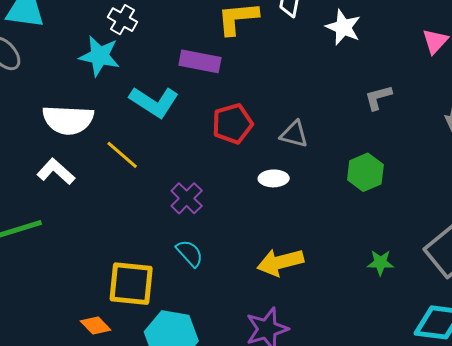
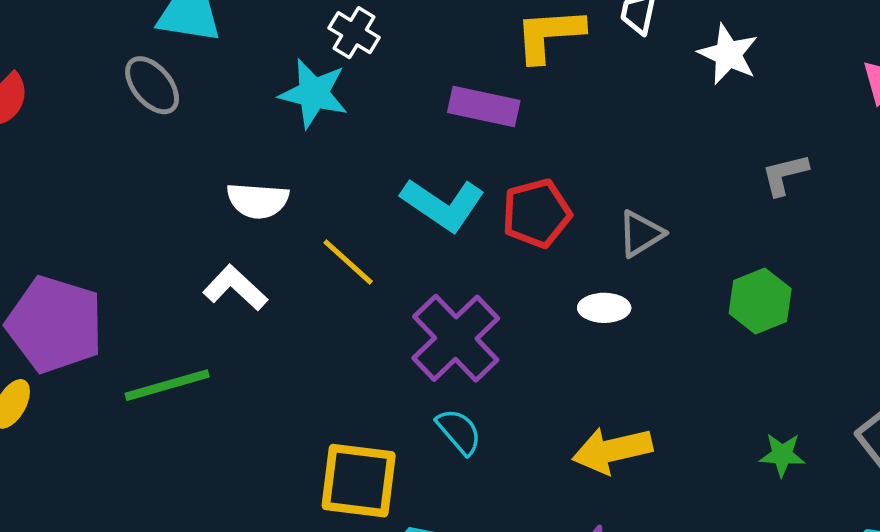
cyan L-shape: (154, 102) -> (443, 205), moved
white semicircle: (68, 120) -> (258, 201), size x0.7
gray triangle: (294, 134) -> (641, 234), turned -48
purple cross: (187, 198) -> (456, 338), size x1.6

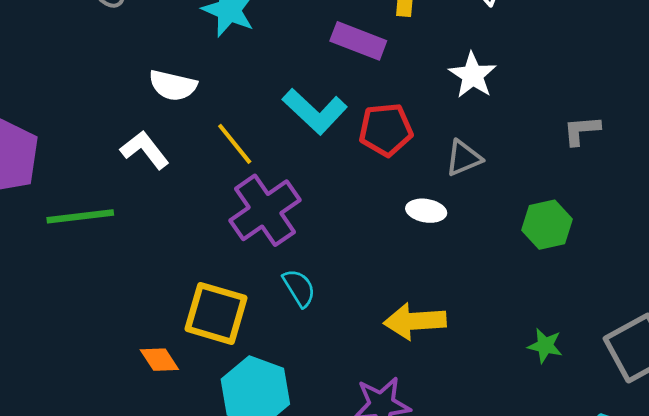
white star: (728, 54) -> (473, 75), moved
purple cross: (456, 338) -> (265, 210), moved

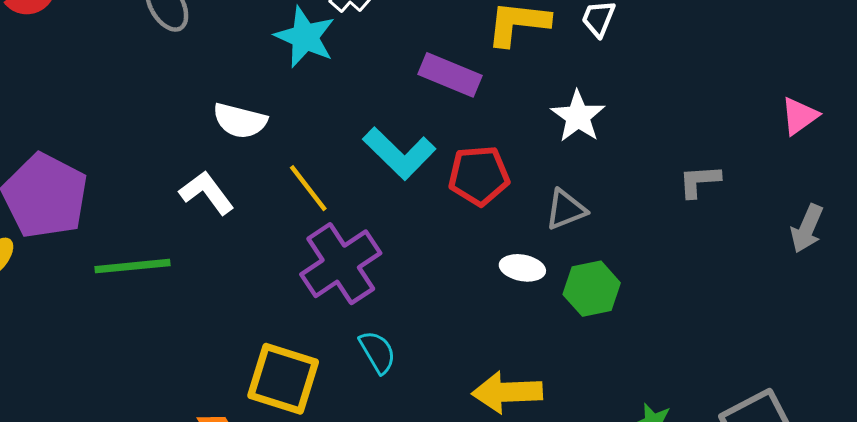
green hexagon: (547, 225) -> (592, 289), moved

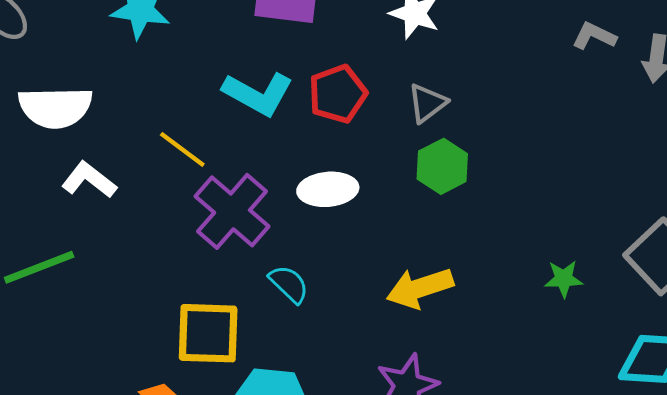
white semicircle: (240, 121) -> (55, 107), moved, size x1.4
gray L-shape: (699, 181) -> (594, 36), moved, turned 45
white ellipse: (522, 268) -> (328, 189), moved, size x1.4
green hexagon: (592, 289) -> (442, 166), moved

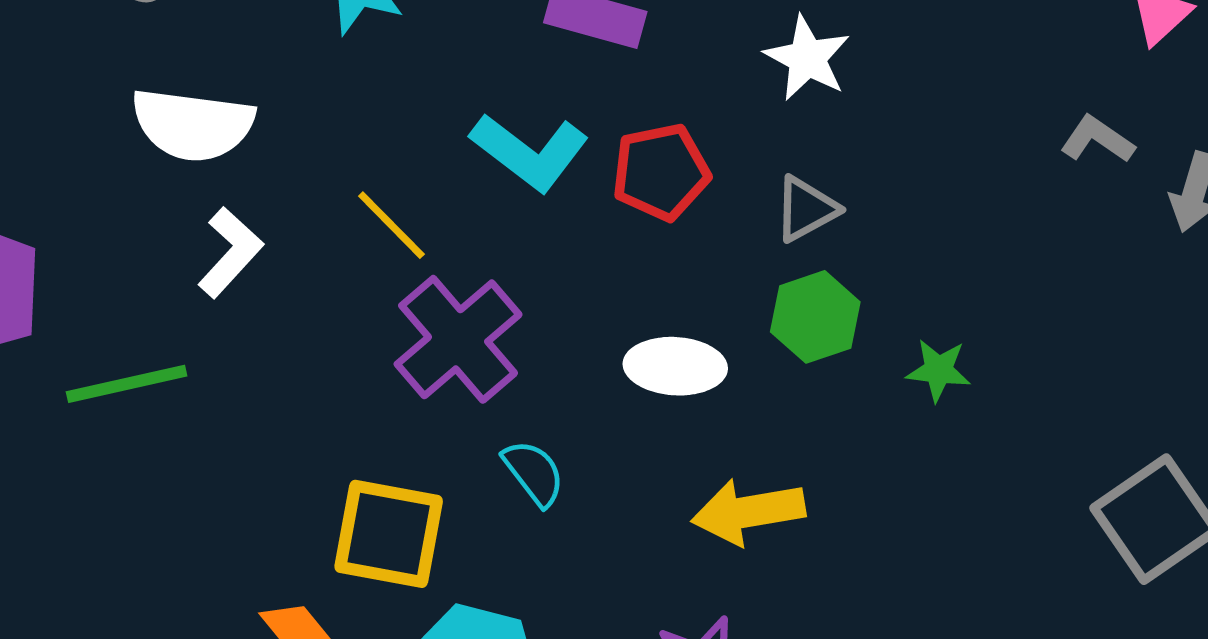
white L-shape: (89, 180) -> (230, 252), turned 86
white ellipse: (328, 189) -> (675, 366), moved
green star: (564, 279) -> (938, 370), moved

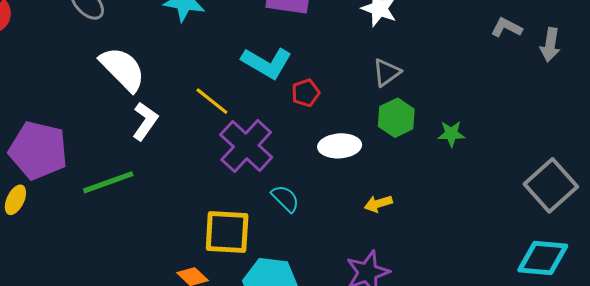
white semicircle: (193, 125) -> (123, 69), turned -135
red pentagon: (661, 172) -> (306, 93), moved, size x0.7
yellow arrow: (748, 512) -> (378, 204), size x0.6

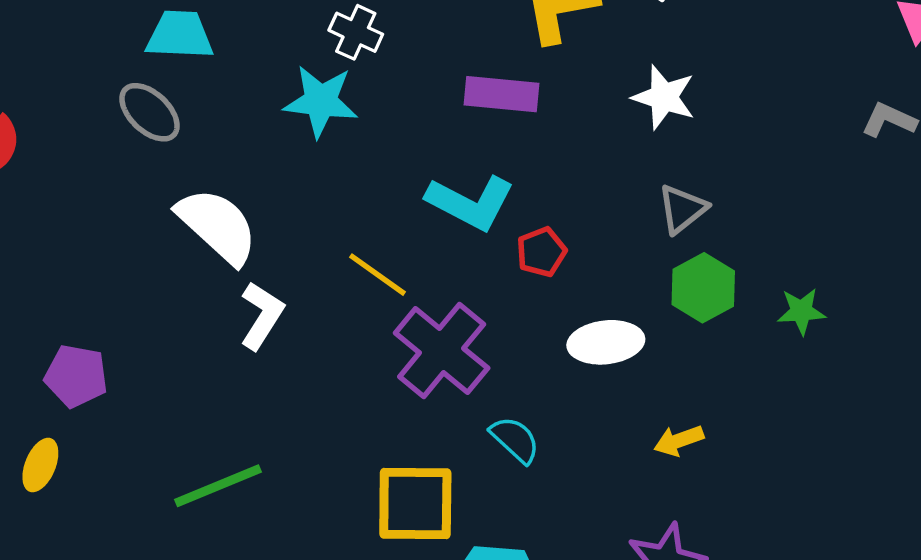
purple pentagon: (38, 150) -> (76, 376), size x0.6
green line: (108, 182) -> (218, 486), moved

